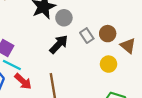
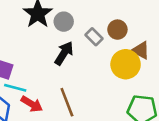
brown triangle: (128, 46) -> (141, 50), moved
yellow circle: (109, 64) -> (126, 64), size x1.5

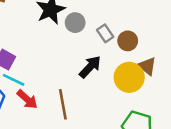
gray rectangle: (94, 37) -> (105, 33), moved
black arrow: (64, 53) -> (90, 67), moved

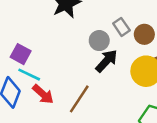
gray circle: (75, 23) -> (99, 41), moved
brown line: (63, 104) -> (79, 99), turned 44

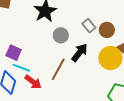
gray circle: (99, 41) -> (61, 35), moved
brown line: (79, 99) -> (58, 69), moved

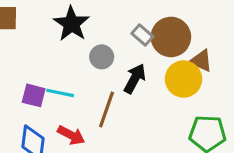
brown circle: (107, 30) -> (171, 37), size x1.6
cyan line: (21, 68) -> (60, 93), moved

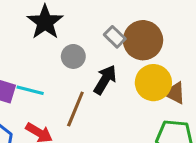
brown triangle: (201, 61) -> (175, 93), moved

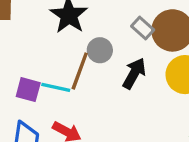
brown line: (75, 109) -> (80, 71), moved

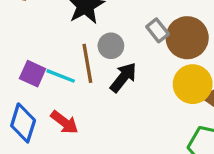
brown line: (80, 71) -> (87, 63), turned -39
black arrow: (134, 73) -> (123, 77), moved

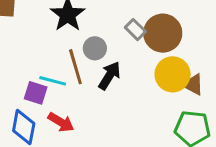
purple square: (33, 74) -> (36, 93), moved

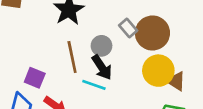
gray circle: (95, 48) -> (101, 46), moved
black arrow: (109, 76) -> (102, 67), turned 110
cyan line: (53, 81) -> (94, 85), moved

